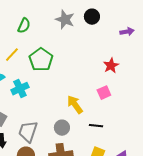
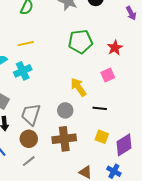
purple arrow: (127, 32) -> (131, 13), turned 72
yellow line: (12, 55) -> (26, 44), moved, turned 35
green pentagon: (41, 60) -> (80, 42), moved, turned 30

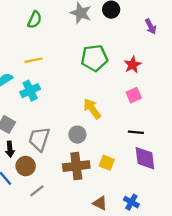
pink square: (108, 75) -> (134, 95), moved
black line: (100, 108) -> (136, 132), moved
yellow square: (102, 137) -> (107, 163), moved
brown circle: (29, 139) -> (26, 166), moved
purple diamond: (124, 145) -> (145, 158), moved, turned -65

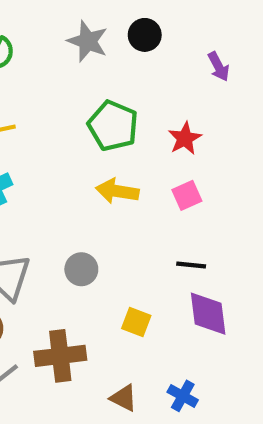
green pentagon: (94, 58) -> (113, 126), turned 30
yellow arrow: (92, 109) -> (117, 191), moved, turned -45
brown cross: (76, 166) -> (60, 356), moved

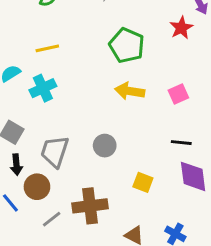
red star: (185, 138) -> (181, 28), moved

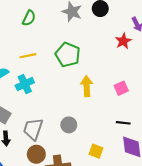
green pentagon: (127, 45) -> (68, 55), moved
yellow arrow: (130, 91) -> (87, 86), turned 78
brown circle: (37, 187) -> (36, 154), moved

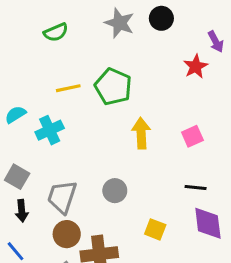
green semicircle: (29, 18) -> (56, 32), turned 42
yellow line: (28, 56) -> (68, 88), moved

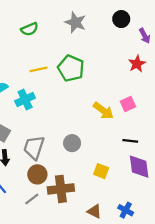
black circle: (161, 18) -> (121, 19), moved
red star: (196, 66) -> (137, 64), moved
yellow arrow: (141, 133) -> (103, 111), moved, turned 130

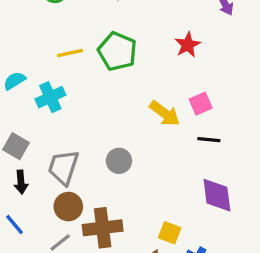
red star: (137, 64) -> (188, 45), moved
black line: (130, 141) -> (209, 140), moved
yellow square: (101, 171) -> (170, 233), moved

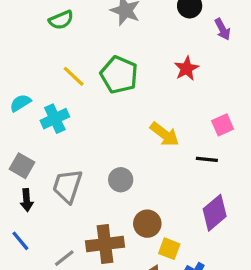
yellow line: (70, 53) -> (74, 76), turned 55
pink square: (201, 104) -> (223, 125), moved
purple diamond: (217, 195) -> (215, 213), turned 57
brown circle: (68, 207) -> (147, 224), moved

